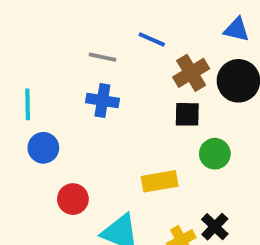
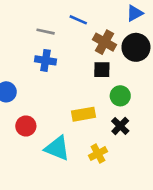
blue triangle: (236, 30) -> (135, 13), turned -42
brown cross: (191, 73) -> (104, 42), turned -30
black cross: (215, 227) -> (120, 126), moved

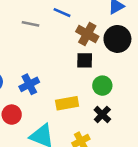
blue cross: (46, 60) -> (29, 84), moved, turned -36

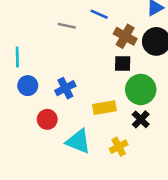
green circle: (102, 86) -> (141, 89), size x1.5

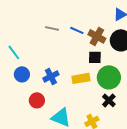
blue line: (99, 14) -> (77, 30), moved
cyan line: (17, 57) -> (14, 52), turned -35
yellow rectangle: (104, 108) -> (81, 78), moved

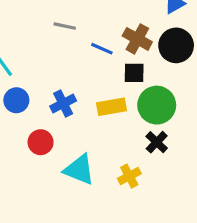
blue line: (77, 30) -> (102, 49), moved

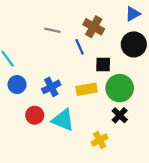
brown cross: (137, 39) -> (94, 27), moved
blue line: (102, 49) -> (80, 47), turned 42
cyan triangle: (79, 170) -> (63, 120), moved

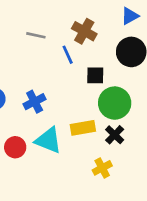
yellow rectangle: (87, 89) -> (83, 128), moved
red circle: (35, 115) -> (15, 147), moved
yellow cross: (100, 140) -> (102, 168), moved

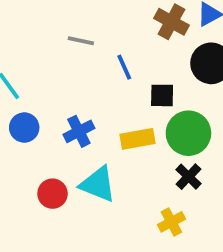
brown cross: (84, 31) -> (171, 22), moved
yellow rectangle: (83, 128) -> (137, 139), moved

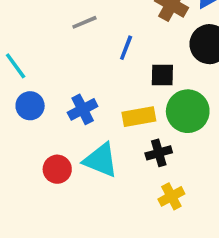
gray line: (81, 41) -> (84, 22), turned -35
blue line: (124, 67) -> (126, 48), turned 45
black cross: (188, 177) -> (159, 153), moved, turned 30

